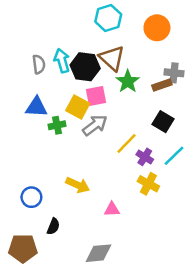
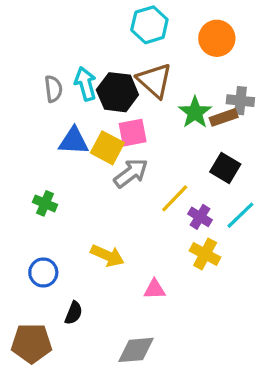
green star: (128, 81) -> (195, 112), moved
blue triangle: (36, 107) -> (74, 141), moved
green cross: (57, 125) -> (45, 203), moved, turned 35

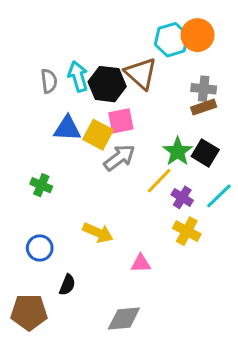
cyan hexagon: (149, 25) -> (171, 40), moved
gray cross: (240, 101) -> (204, 89), moved
green star: (195, 112) -> (178, 151), moved

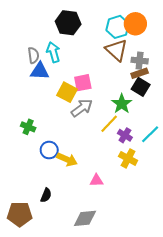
brown triangle: (141, 73) -> (116, 50), moved
black hexagon: (107, 84) -> (68, 23), moved
blue triangle: (67, 129) -> (40, 71), moved
black square: (205, 153) -> (141, 87), moved
blue circle: (40, 248) -> (49, 150), moved

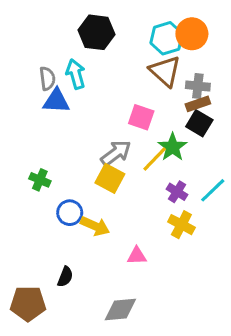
pink square: (83, 83) -> (141, 117), moved, turned 30
yellow square: (67, 92) -> (110, 178), moved
yellow line: (109, 124) -> (155, 159), moved

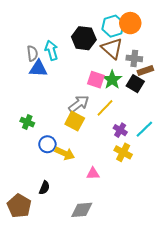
black hexagon: (96, 32) -> (84, 38), moved
brown rectangle: (198, 104) -> (145, 71), moved
green star: (173, 147) -> (112, 80), moved
brown pentagon: (28, 304) -> (19, 206), turned 30

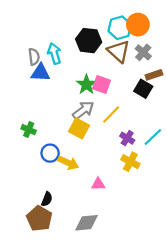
gray cross: (134, 58) -> (143, 52), moved, turned 35
green star: (112, 80) -> (86, 85), moved
brown pentagon: (19, 206) -> (39, 218), moved

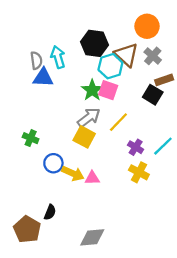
cyan hexagon: (120, 28) -> (110, 66), moved
pink triangle: (98, 184) -> (92, 178), moved
brown pentagon: (39, 218) -> (27, 229), moved

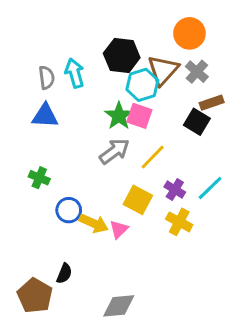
brown triangle: (126, 55) -> (163, 70), turned 30
blue triangle: (43, 78) -> (45, 116), moved
yellow square: (84, 137) -> (138, 200), moved
pink triangle: (92, 178) -> (119, 229), turned -42

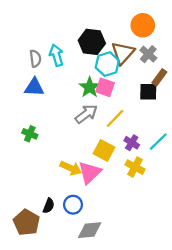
brown rectangle: (212, 103) -> (159, 77), turned -35
black square: (197, 122) -> (148, 92), turned -30
blue circle: (69, 210) -> (73, 205), moved
pink triangle: (119, 229) -> (90, 173), size x1.6

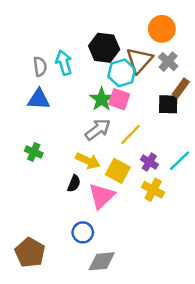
yellow arrow: (71, 168) -> (88, 161), moved
black semicircle: (49, 206) -> (74, 183), moved

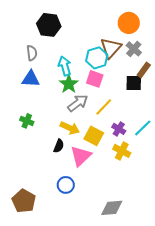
black hexagon: (104, 48) -> (49, 25), moved
cyan arrow: (64, 63) -> (65, 66), moved
green star: (102, 99) -> (69, 84), moved
gray diamond: (102, 261) -> (112, 208), moved

